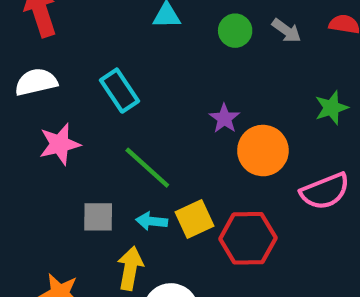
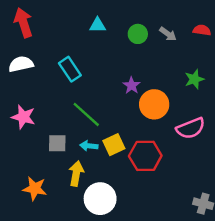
pink star: (60, 144) -> (23, 117), moved, turned 30

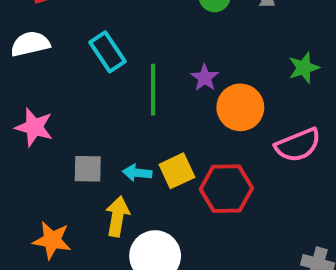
green line: (86, 114) -> (153, 90), moved, turned 48

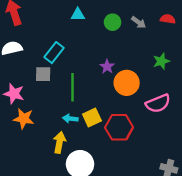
cyan rectangle: (108, 52) -> (54, 53), turned 72
green line: (153, 90) -> (72, 87), moved
gray square: (88, 169) -> (43, 74), moved
orange star: (52, 240) -> (24, 119), moved

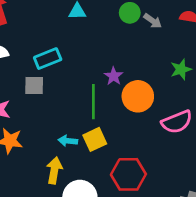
green circle: (113, 22) -> (130, 13), moved
cyan rectangle: (54, 53) -> (48, 59), turned 30
green line: (72, 87) -> (93, 102), moved
red hexagon: (119, 127) -> (128, 174), moved

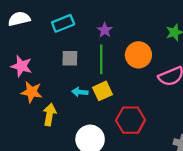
purple star: (114, 76) -> (105, 30), moved
gray square: (34, 86) -> (70, 58), moved
yellow arrow: (54, 170) -> (50, 115), moved

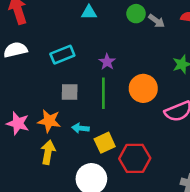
pink star: (21, 66) -> (18, 123), moved
yellow square: (102, 91) -> (105, 143), moved
orange star: (32, 92) -> (49, 121), moved

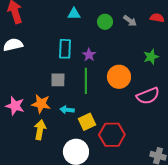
green circle: (136, 14) -> (105, 22), moved
cyan rectangle: (62, 55) -> (65, 49), moved, turned -66

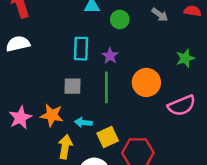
green circle: (105, 22) -> (120, 19), moved
pink star: (15, 106) -> (20, 118), turned 30
yellow arrow: (40, 130) -> (65, 147), moved

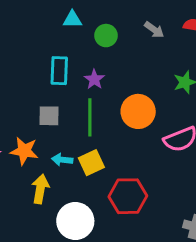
yellow square: (108, 137) -> (91, 163), moved

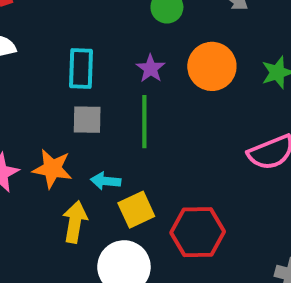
cyan rectangle: (59, 71) -> (81, 68), moved
orange circle: (138, 111) -> (212, 66), moved
yellow square: (91, 163) -> (136, 210), moved

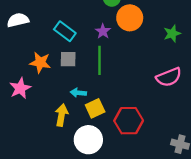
orange circle: (212, 66) -> (130, 18), moved
cyan rectangle: (81, 68) -> (65, 31), turned -55
orange star: (52, 169) -> (40, 63), moved

